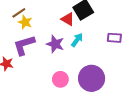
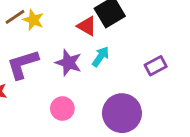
yellow star: (25, 22) -> (33, 20), moved
purple rectangle: (114, 38) -> (156, 66), moved, turned -32
pink circle: (60, 79) -> (62, 109), moved

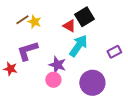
cyan arrow: (101, 57) -> (78, 46), size x1.6
purple star: (68, 63) -> (57, 65), moved

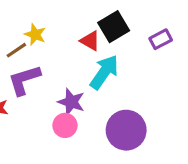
brown line: (22, 20) -> (16, 50), moved
purple rectangle: (114, 52) -> (161, 39), moved

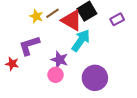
red triangle: (90, 41) -> (72, 20), size x1.6
brown line: (16, 50) -> (52, 13), moved

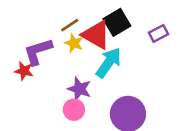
yellow star: (36, 16) -> (74, 43), moved
purple L-shape: (29, 46) -> (38, 51), moved
red star: (12, 64) -> (24, 71), moved

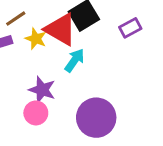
brown line: (70, 25) -> (16, 19), moved
cyan arrow: (109, 63) -> (75, 60), size x0.7

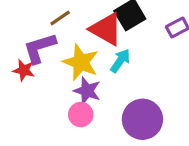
yellow star: (36, 39) -> (81, 62), moved, size x1.6

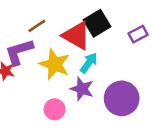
purple star: (87, 91) -> (82, 89), moved
purple circle: (142, 119) -> (122, 98), moved

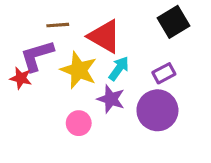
black square: (97, 23) -> (174, 22), moved
brown line: (37, 26) -> (58, 25), turned 30
purple rectangle: (138, 34) -> (164, 73), moved

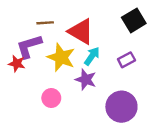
purple circle: (157, 110) -> (121, 107), moved
pink circle: (79, 123) -> (51, 98), moved

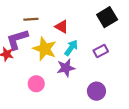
red triangle: (81, 31) -> (62, 27), size x0.6
purple star: (86, 80) -> (66, 68), turned -30
purple circle: (121, 107) -> (96, 91), size x0.7

